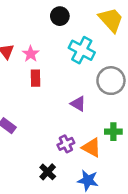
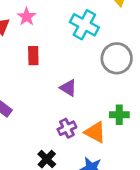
pink star: (31, 54) -> (27, 17), moved
purple triangle: (78, 104) -> (68, 88), moved

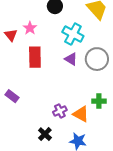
red rectangle: (33, 56) -> (35, 57), size x1.5
purple triangle: (68, 88) -> (71, 59), moved

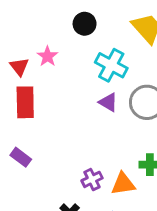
red rectangle: (35, 57) -> (25, 102), moved
orange triangle: (81, 114) -> (123, 184), turned -36

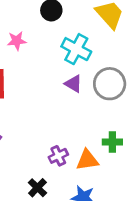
pink star: (47, 56) -> (17, 41), turned 30

